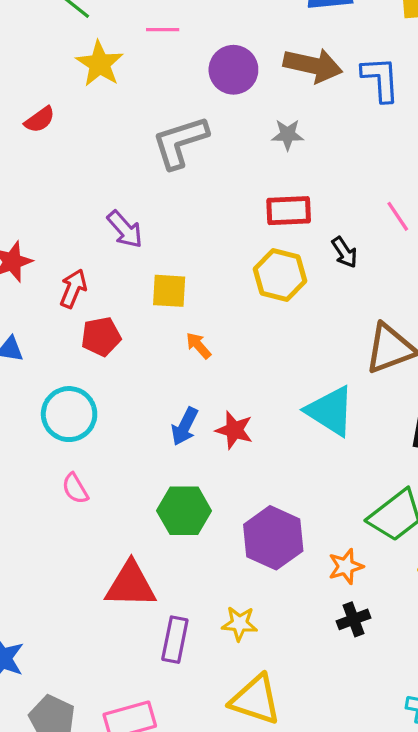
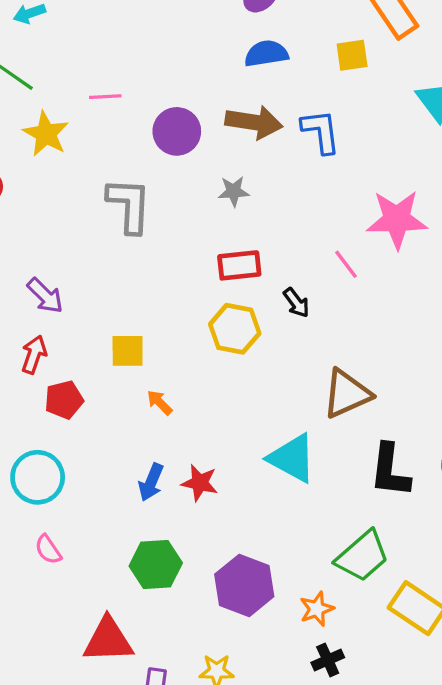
gray L-shape: (180, 142) -> (129, 205), turned 114
purple arrow: (125, 229) -> (45, 296), moved

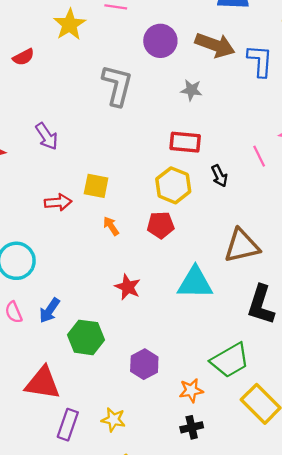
red arrow: (34, 355) -> (58, 202), moved, turned 55
red pentagon: (64, 400) -> (161, 225), moved
cyan triangle: (292, 458) -> (195, 283), turned -39
blue arrow: (151, 482) -> (50, 310), moved
purple hexagon: (244, 585) -> (144, 364), size x0.7

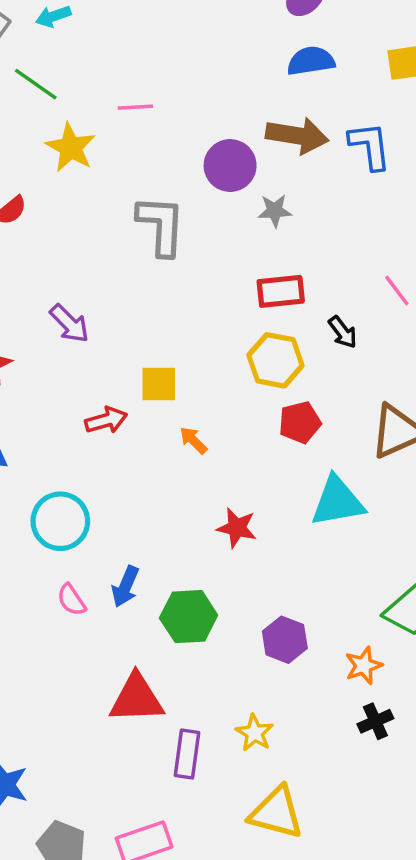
purple circle: (160, 41) -> (230, 166), moved
red pentagon: (161, 225) -> (300, 422), moved
yellow star: (113, 420) -> (255, 733), turned 30

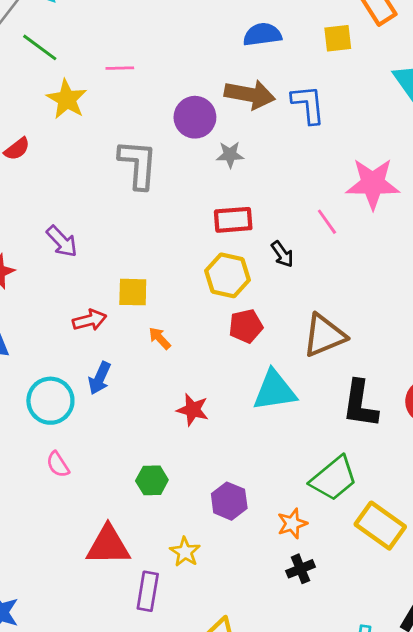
blue arrow: (125, 586) -> (100, 378), moved
green hexagon: (189, 617) -> (152, 480), size x0.7
yellow star: (255, 733) -> (185, 552), moved

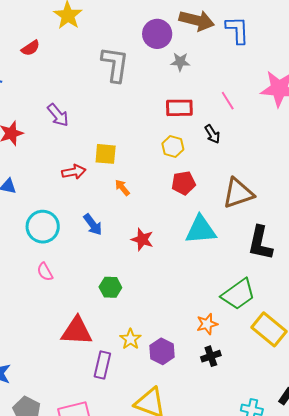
pink line: (327, 222) -> (228, 101), moved
yellow hexagon: (227, 275) -> (173, 147), size x0.7
blue arrow: (100, 378) -> (93, 225), moved, turned -65
purple hexagon: (229, 501) -> (162, 351), moved

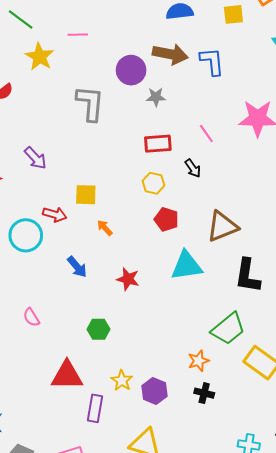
red arrow: (74, 172) -> (55, 215), turned 30
red pentagon: (183, 183) -> (166, 219), turned 30
cyan circle: (43, 227) -> (26, 235), moved
black cross: (211, 356) -> (204, 393), turned 36

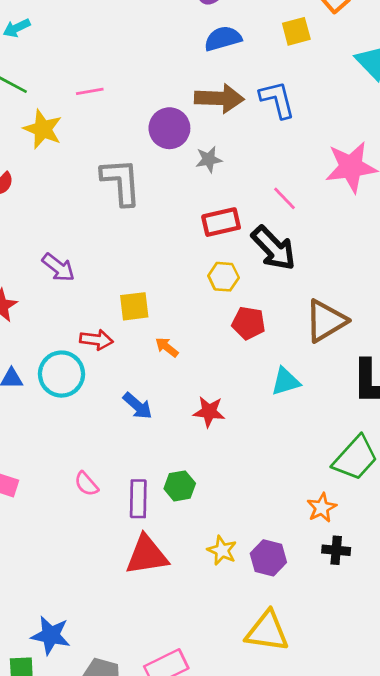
black arrow: (193, 168) -> (274, 248), size x1.8
cyan triangle: (187, 266) -> (286, 381), size x0.7
purple rectangle: (95, 408) -> (138, 499), moved

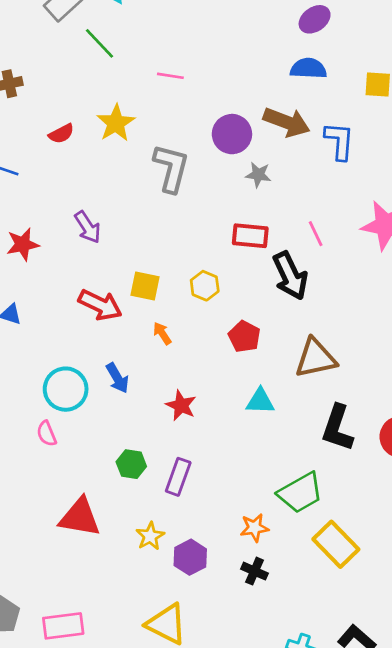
yellow star: (43, 129) -> (116, 123), moved
yellow hexagon: (224, 277) -> (205, 286), moved
red arrow: (96, 340) -> (100, 305), size x1.4
cyan circle: (61, 374) -> (66, 389), moved
purple rectangle: (138, 499) -> (178, 477), moved

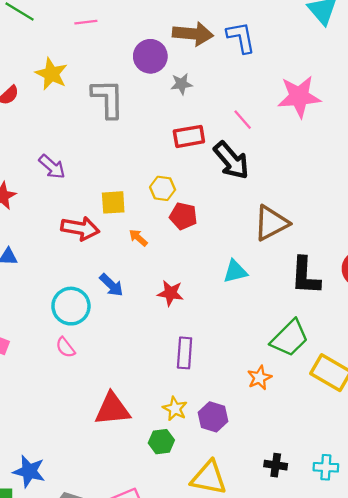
red pentagon: (244, 336) -> (183, 216), moved
green hexagon: (131, 464) -> (161, 442), moved
black cross: (255, 571) -> (276, 465), moved

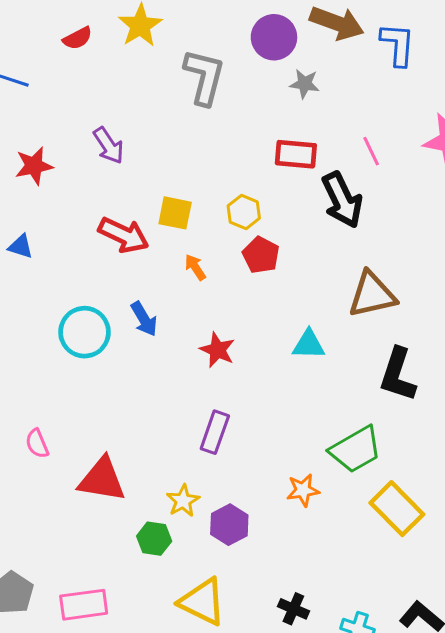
pink semicircle: (65, 347) -> (37, 444), moved

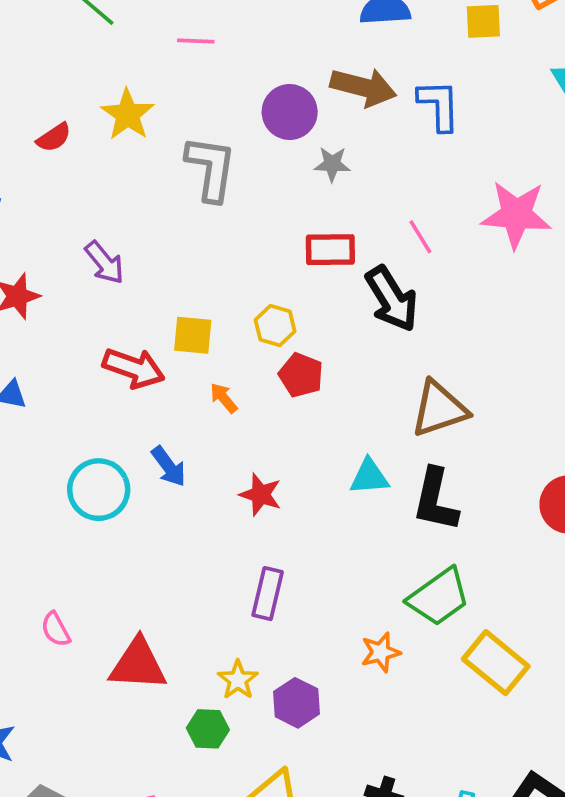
black L-shape: (398, 375) -> (435, 500), moved

